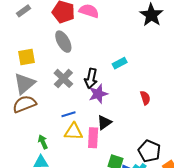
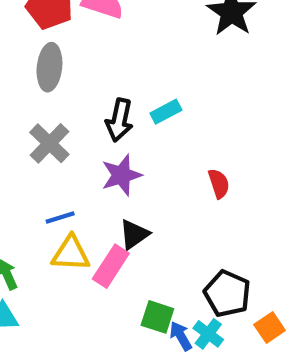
gray ellipse: (63, 42) -> (49, 67), turned 35
black arrow: (91, 78) -> (119, 120), moved
pink rectangle: (93, 138) -> (111, 266), turned 30

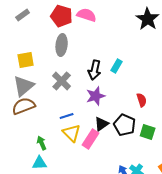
cyan rectangle: (166, 112) -> (117, 66), turned -32
yellow triangle: (71, 253) -> (72, 133), turned 42
black pentagon: (227, 294) -> (125, 125), moved
green square: (157, 317) -> (148, 132), moved

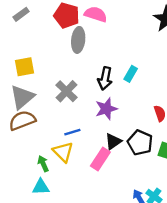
gray ellipse: (62, 45) -> (78, 40), moved
yellow triangle: (72, 133) -> (63, 152), moved

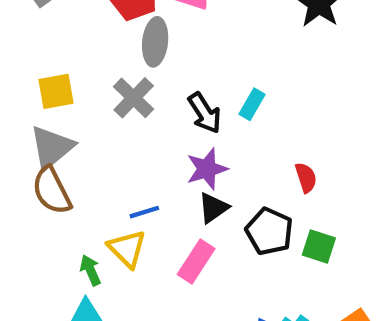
black arrow: (105, 78) -> (205, 113), turned -45
gray cross: (67, 91) -> (134, 98), moved
brown semicircle: (22, 120) -> (52, 190), turned -96
black triangle: (113, 141) -> (213, 208), moved

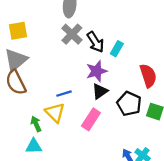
gray cross: (134, 98) -> (72, 34), moved
cyan rectangle: (252, 104) -> (117, 49), moved
red semicircle: (306, 178) -> (148, 76), size x1.5

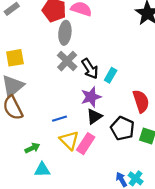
yellow triangle: (55, 113) -> (69, 140), moved
green arrow: (36, 124) -> (32, 148), turned 88
cyan triangle: (34, 146) -> (42, 170), moved

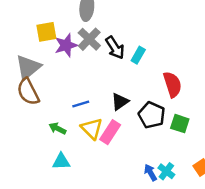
yellow square: (15, 58) -> (46, 32), moved
purple star: (91, 97) -> (66, 45), moved
green arrow: (32, 148) -> (57, 128), moved, turned -128

